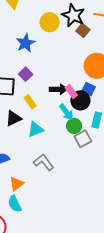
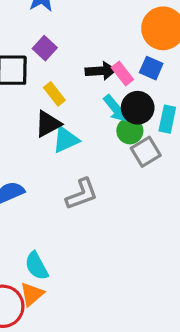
black circle: (80, 100) -> (138, 108), moved
black triangle: (14, 118) -> (48, 124), moved
gray L-shape: (44, 162) -> (82, 194), turned 110
orange triangle: (16, 184) -> (32, 294), moved

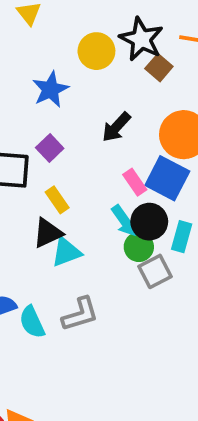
blue square: (151, 68) -> (167, 178), size x1.6
black arrow: (101, 71) -> (116, 127), moved, turned 132
cyan semicircle: (37, 266) -> (32, 322), moved

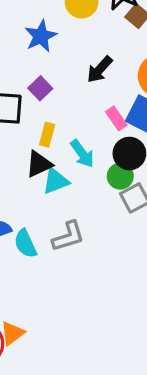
yellow rectangle: (57, 200) -> (47, 135), turned 50
cyan arrow: (125, 221) -> (82, 154), moved

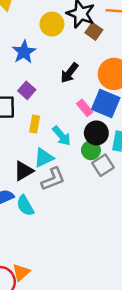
black triangle: (39, 164) -> (24, 171), moved
gray L-shape: (68, 236) -> (53, 179), moved

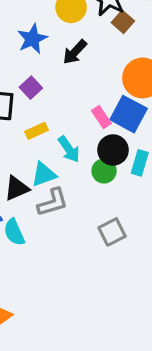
black arrow: (69, 73) -> (75, 52), moved
yellow rectangle: (35, 124) -> (36, 131), turned 49
gray square: (103, 165) -> (112, 232), moved

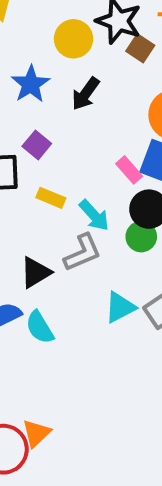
yellow rectangle: (36, 131) -> (51, 198), turned 55
cyan triangle: (44, 174) -> (120, 307), moved
gray L-shape: (53, 202) -> (82, 253), moved

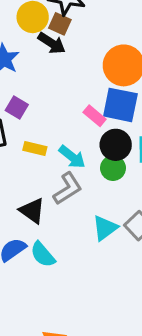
brown square: (140, 48) -> (60, 24), moved
black arrow: (86, 94) -> (52, 43), moved, turned -84
black triangle: (36, 272) -> (32, 211), turned -44

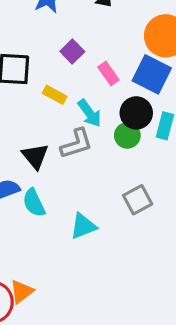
purple square: (17, 108) -> (72, 52), moved
pink rectangle: (95, 116) -> (108, 73), moved
cyan triangle: (105, 228) -> (83, 226), moved

